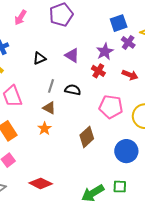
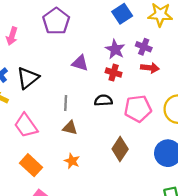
purple cross: (128, 42) -> (144, 47), moved
black triangle: (39, 58) -> (28, 78), moved, size x1.5
black semicircle: (73, 90) -> (103, 100), moved
orange star: (45, 129) -> (72, 161), moved

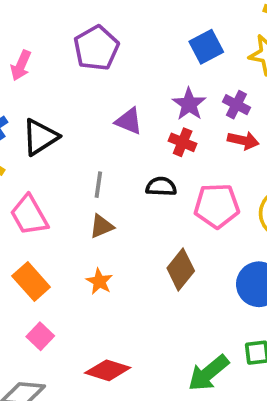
brown triangle: (70, 128) -> (102, 226), turned -42

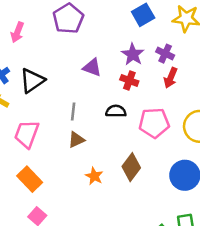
red arrow: (243, 140) -> (171, 78), turned 102
pink trapezoid: (29, 215) -> (27, 134), turned 52
orange star: (99, 281) -> (94, 176), moved

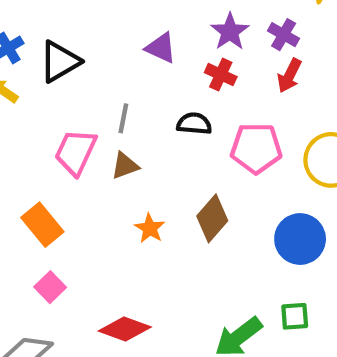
pink trapezoid: (27, 134) -> (76, 152), moved

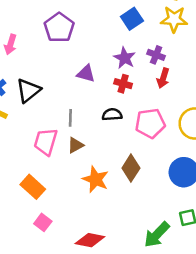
orange star: (150, 228) -> (96, 179), size x1.5

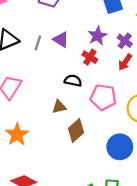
gray line: (70, 118) -> (38, 43), moved
brown triangle: (75, 145) -> (59, 107), moved
orange star: (96, 179) -> (17, 134), moved

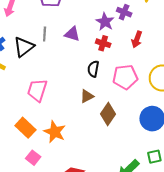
purple cross: (125, 41) -> (124, 12), moved
gray line: (38, 43) -> (45, 34), moved
black semicircle: (73, 81) -> (93, 69), turned -77

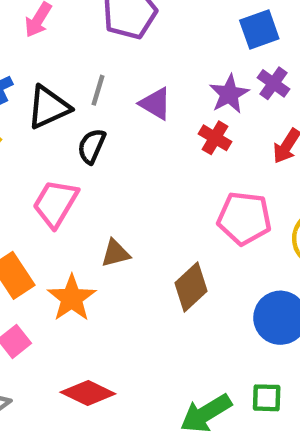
black semicircle: (93, 69) -> (92, 146), moved
brown triangle: (87, 96) -> (115, 253), moved

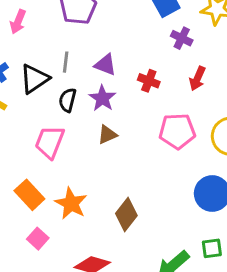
purple star: (229, 94) -> (102, 98), moved
brown triangle: (115, 253) -> (107, 135), moved
brown diamond: (191, 287) -> (126, 214), moved

